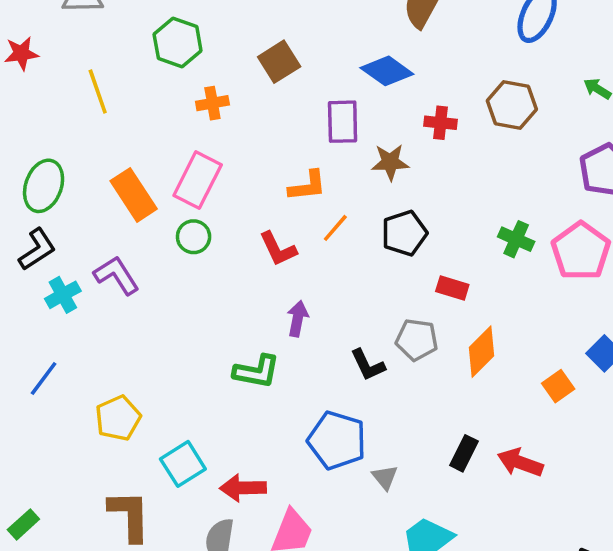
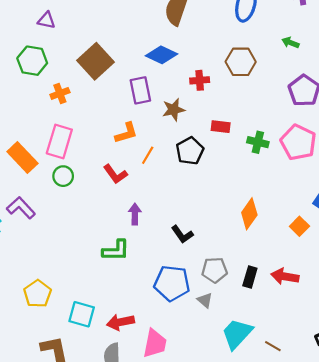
brown square: (279, 62) -> (96, 61), size x1.4
red rectangle: (452, 288) -> (221, 127), moved
gray pentagon: (417, 340) -> (214, 270), moved
cyan square: (183, 464) -> (82, 314), turned -32

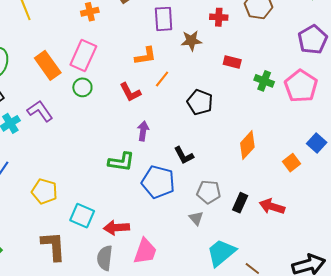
black pentagon: (190, 151) -> (200, 102), moved, turned -30
blue pentagon: (172, 283) -> (158, 182), moved
yellow pentagon: (37, 294) -> (44, 191), turned -30

